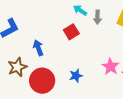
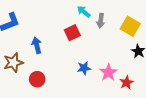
blue star: (76, 76) -> (84, 68), moved
red circle: (42, 81) -> (37, 79), size x0.6

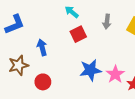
cyan arrow: (84, 12) -> (72, 12), moved
blue star: (84, 68) -> (90, 70), size x1.5

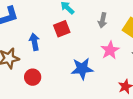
red square: (78, 34) -> (62, 29), moved
pink star: (115, 74) -> (110, 50), moved

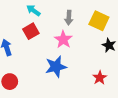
pink star: (110, 50) -> (63, 39), moved

